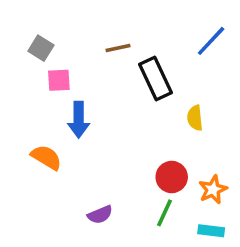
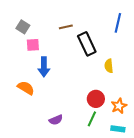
blue line: (211, 41) -> (118, 23), turned -30

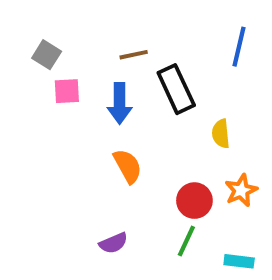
blue arrow: (44, 67) -> (120, 103), moved
orange semicircle: (26, 88) -> (128, 166), moved, turned 30
orange star: (119, 106) -> (241, 190), moved

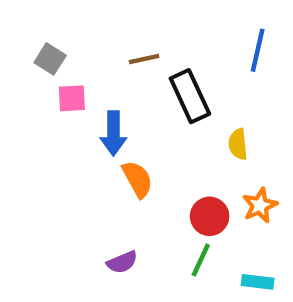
blue arrow: (120, 103) -> (113, 133), moved

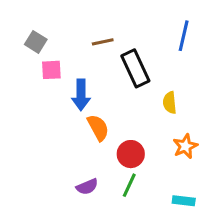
red circle: (210, 216) -> (131, 154), moved
green line: (201, 260) -> (129, 185), moved

